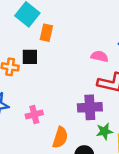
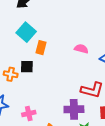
pink semicircle: (100, 56) -> (81, 49), moved

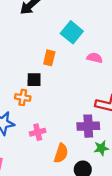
cyan square: (26, 32) -> (72, 32), moved
orange cross: (11, 74) -> (23, 97), moved

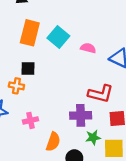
cyan square: (72, 32) -> (58, 37), moved
orange rectangle: (49, 58) -> (30, 33), moved, size x1.6

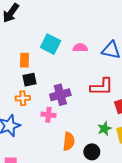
orange rectangle: (30, 33) -> (25, 60), moved, size x0.6
purple cross: (81, 115) -> (60, 95), moved
pink cross: (30, 120) -> (48, 115), moved, turned 32

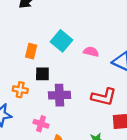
black square: (29, 80) -> (42, 74), moved
pink cross: (48, 115) -> (41, 124), moved

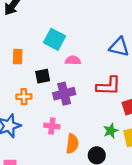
orange rectangle: (31, 51) -> (18, 57), moved
pink semicircle: (91, 52) -> (73, 60), moved

